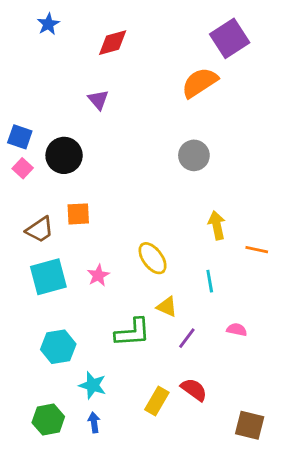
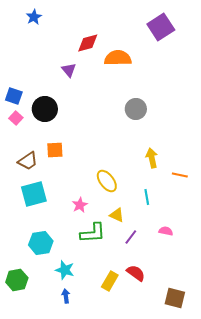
red diamond: (113, 43) -> (88, 43), moved
orange semicircle: (200, 83) -> (118, 58), moved, turned 32
pink star: (98, 275) -> (80, 205), moved
green hexagon: (48, 420) -> (17, 280), moved

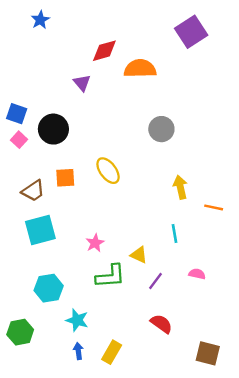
yellow ellipse: (107, 181) -> (108, 171), moved
yellow rectangle: (110, 281) -> (112, 352), moved

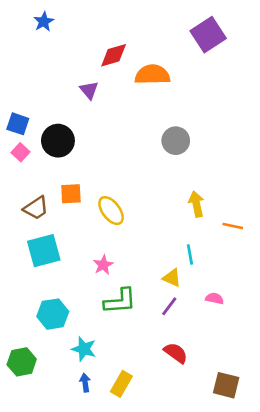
yellow ellipse: (108, 171) -> (111, 211), moved
yellow triangle: (139, 255) -> (172, 278), moved

